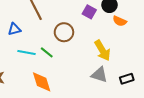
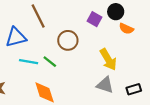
blue triangle: (14, 29) -> (16, 37), size x1.5

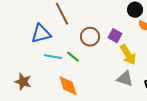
purple square: (94, 19) -> (115, 36), moved

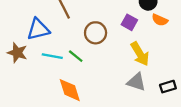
purple square: (115, 36) -> (129, 22), moved
brown star: (23, 82) -> (17, 53), moved

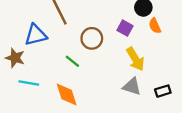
orange semicircle: (160, 20) -> (155, 26), turned 42
cyan line: (52, 56) -> (29, 83), moved

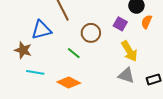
orange semicircle: (155, 26) -> (147, 22), turned 48
orange diamond: (67, 94) -> (69, 82), turned -45

